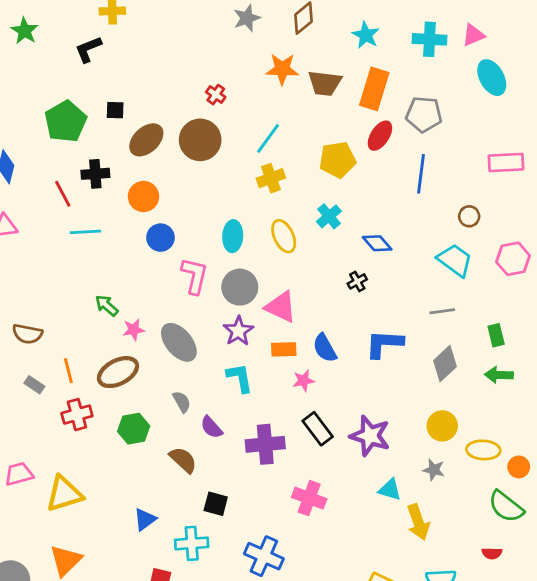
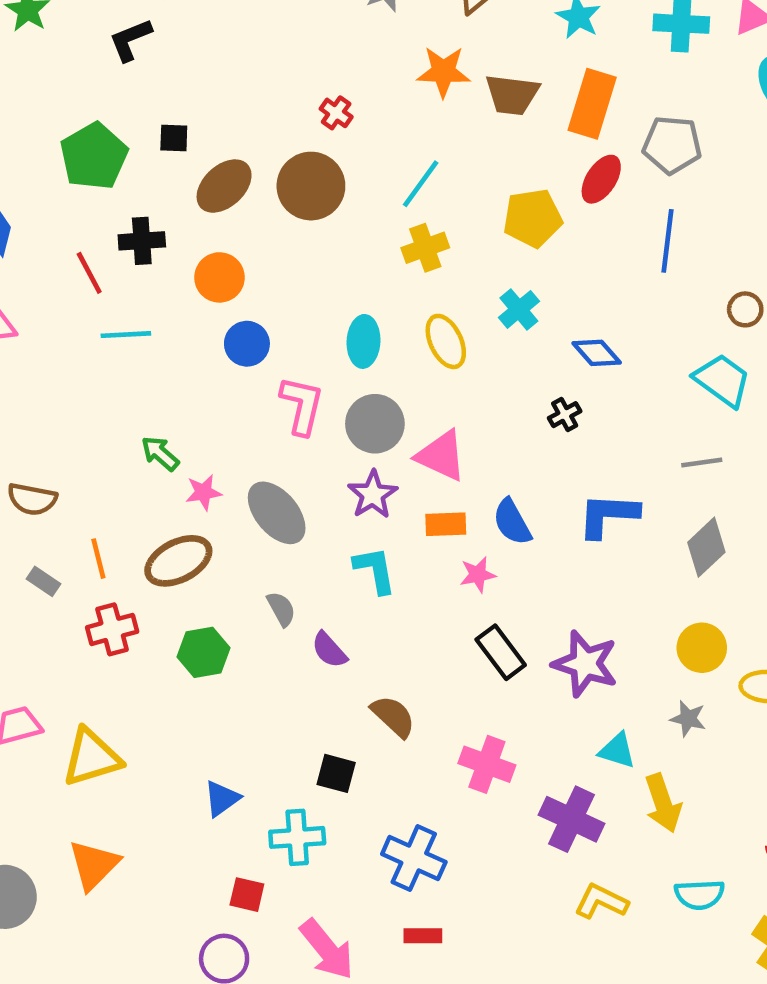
purple cross: (265, 444) -> (571, 819), moved, turned 30
brown semicircle: (183, 460) -> (393, 716), moved

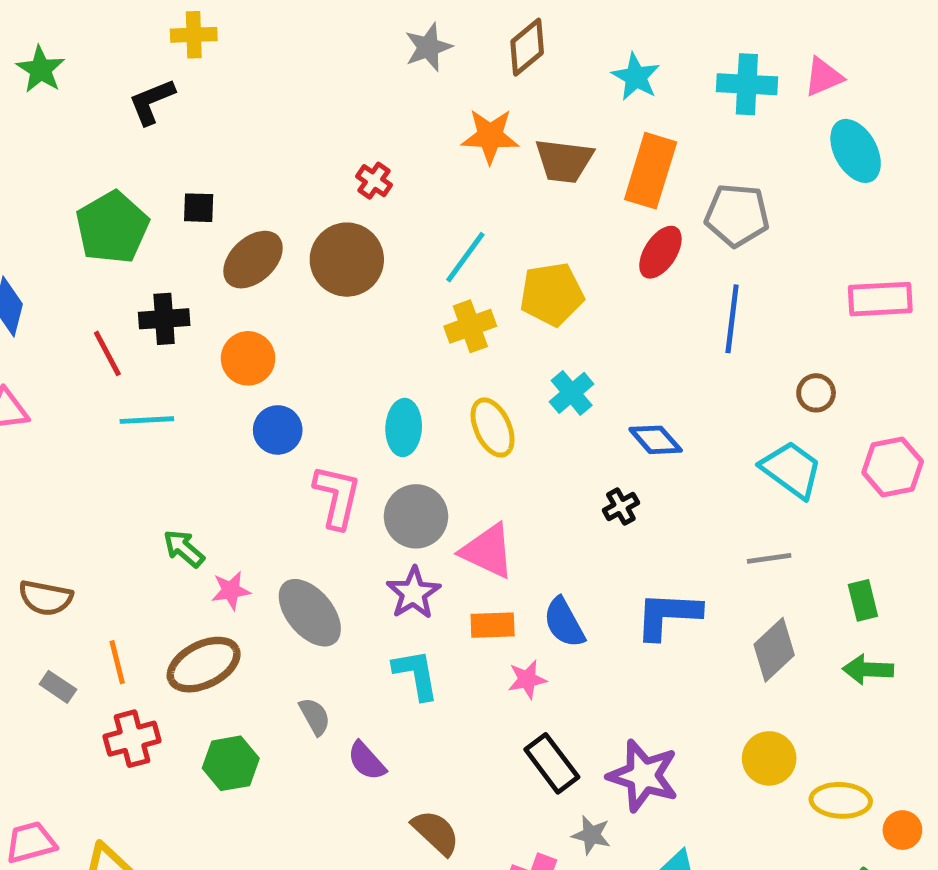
yellow pentagon: (533, 218) -> (552, 294), moved
gray star: (688, 719) -> (591, 835), moved

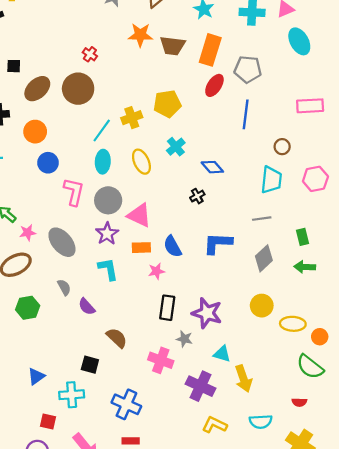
cyan line: (465, 257) -> (102, 131), moved
cyan trapezoid: (791, 469) -> (271, 180), turned 60
black rectangle: (552, 763) -> (167, 308), turned 45

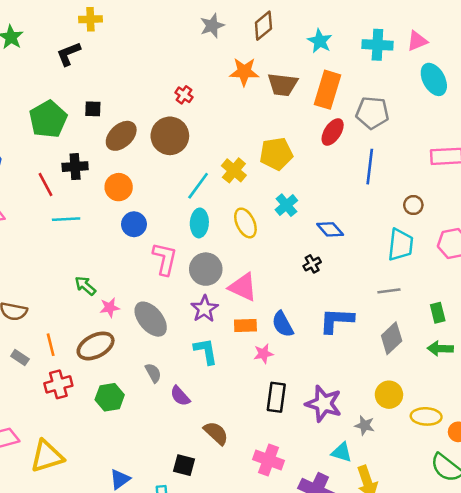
yellow cross: (132, 118) -> (234, 170), turned -30
gray star: (184, 339) -> (365, 425), moved

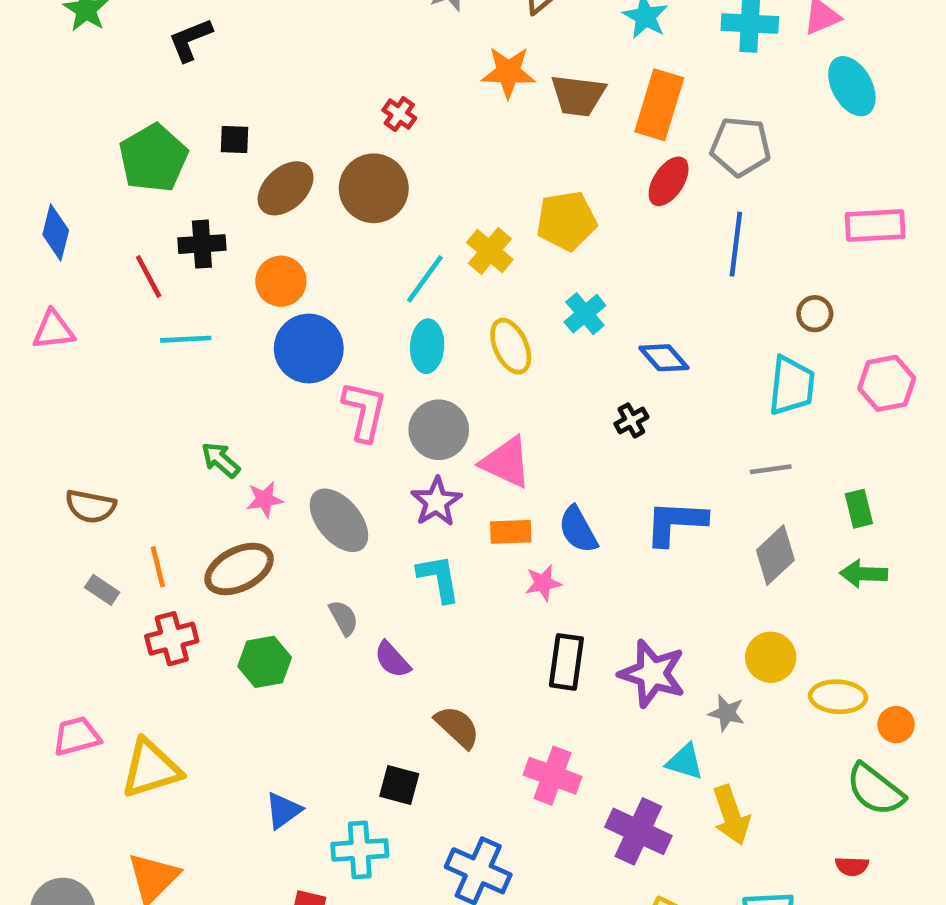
blue circle: (134, 224) -> (309, 349), size x1.5

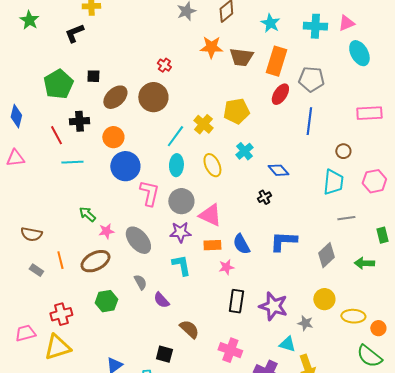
gray line: (771, 469) -> (346, 218), moved
purple star: (436, 502) -> (180, 232), turned 30
green rectangle: (859, 509) -> (382, 235), moved
red cross: (172, 639) -> (61, 314), moved

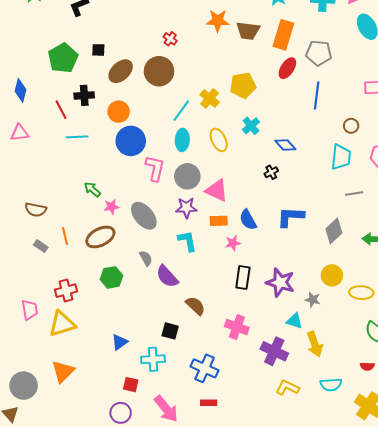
purple semicircle: (161, 300) -> (167, 276), size x1.4
pink trapezoid: (25, 333) -> (30, 310), turned 95

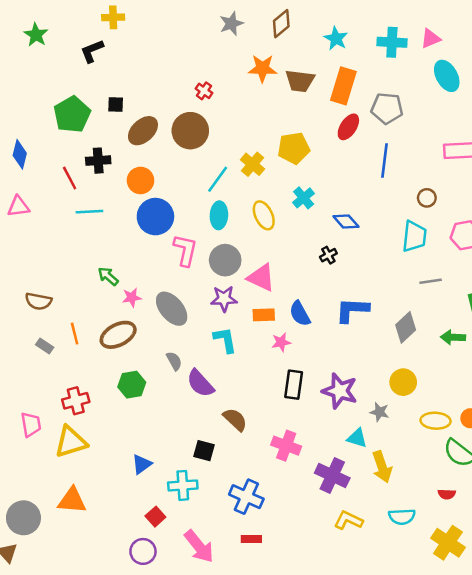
yellow ellipse: (361, 293) -> (436, 421), moved
orange triangle: (63, 371) -> (72, 500), turned 50
red square: (131, 385) -> (155, 517), turned 35

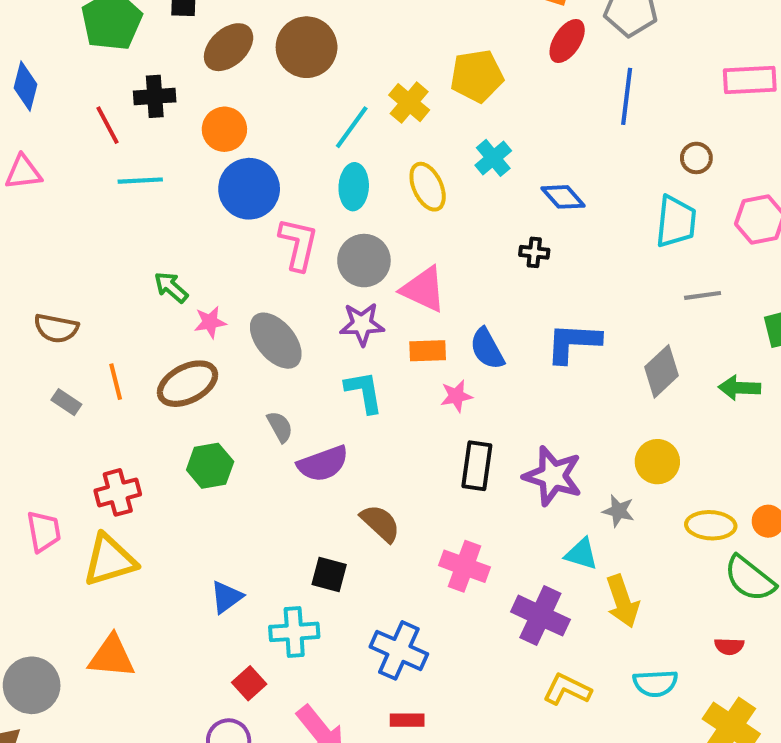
black cross: (328, 255) -> (534, 252), turned 35
purple semicircle: (200, 383) -> (323, 464), turned -68

